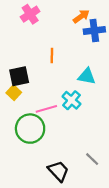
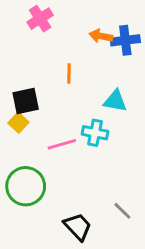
orange arrow: (81, 16) -> (101, 36), moved, turned -133
cyan cross: (71, 100) -> (95, 133), turned -30
green circle: (30, 129) -> (26, 186), moved

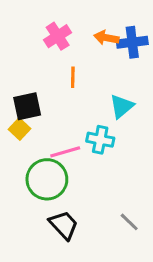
pink cross: (40, 19) -> (58, 36), moved
cyan triangle: (115, 101) -> (122, 106), turned -50
green circle: (26, 186) -> (47, 179), moved
black trapezoid: (78, 227) -> (64, 225), moved

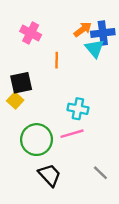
pink cross: (58, 36) -> (31, 33), moved, turned -30
orange arrow: (106, 38) -> (83, 29), turned 132
cyan triangle: (122, 106) -> (95, 48), moved, turned -30
pink line: (65, 152) -> (72, 134), moved

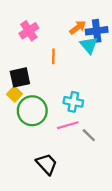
pink cross: (31, 33) -> (29, 31), turned 30
green circle: (37, 140) -> (32, 111), moved
gray line: (100, 173) -> (89, 135), moved

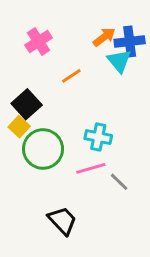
orange line: (53, 56) -> (71, 76), turned 56
black square: (20, 77) -> (27, 104), turned -30

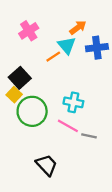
blue cross: (130, 41) -> (97, 48), moved
cyan triangle: (119, 61) -> (67, 45), moved
pink line: (91, 168) -> (68, 126), turned 45
gray line: (119, 182) -> (89, 136), turned -32

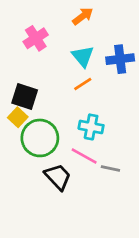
orange arrow: (78, 27) -> (83, 16), moved
orange line: (53, 57) -> (83, 84), moved
black square: (20, 78) -> (25, 96), turned -30
black trapezoid: (47, 165) -> (58, 177), moved

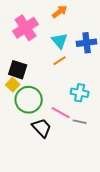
pink cross: (36, 38) -> (26, 28), size x1.4
cyan cross: (91, 127) -> (80, 93), moved

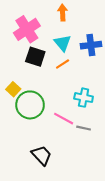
orange arrow: (60, 12) -> (63, 13), turned -56
black square: (18, 70) -> (35, 57), moved
black trapezoid: (42, 128) -> (42, 155), moved

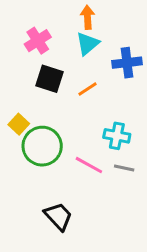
pink cross: (27, 29) -> (38, 41), size x0.7
cyan triangle: (63, 43) -> (88, 44), moved, turned 30
gray line: (84, 128) -> (124, 168), moved

